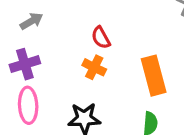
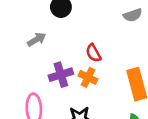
purple cross: (25, 64) -> (61, 75), moved

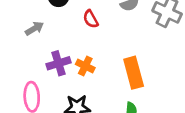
red semicircle: (93, 53) -> (91, 19), moved

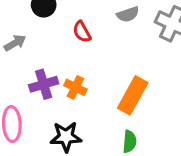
orange rectangle: (134, 73) -> (133, 95), turned 44

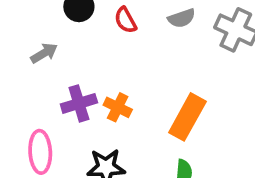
red semicircle: (82, 32) -> (125, 20), moved

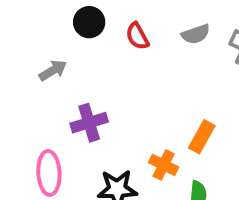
orange cross: (118, 107) -> (164, 165), moved
orange rectangle: (187, 117) -> (202, 137), size x0.7

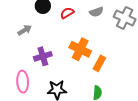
red semicircle: (137, 36) -> (67, 13), turned 88
orange cross: (164, 165) -> (80, 49), moved, size x1.5

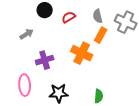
gray semicircle: (96, 12) -> (98, 16), turned 96
orange rectangle: (99, 63) -> (101, 35), moved

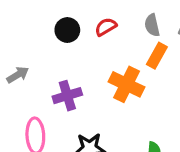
black circle: (45, 10) -> (67, 30), moved
gray arrow: (27, 34) -> (18, 75), moved

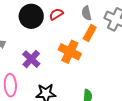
black circle: (67, 30) -> (31, 16), size x1.5
purple cross: (67, 96) -> (31, 59), turned -30

